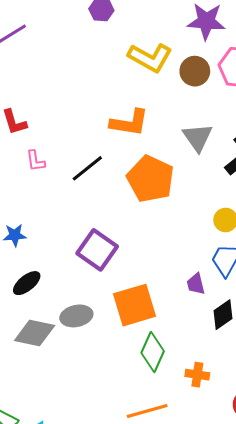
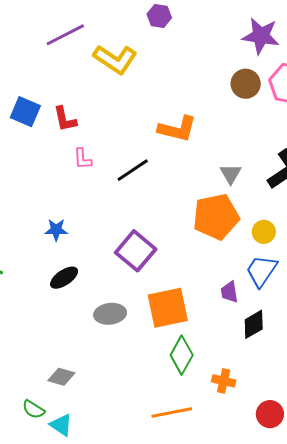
yellow L-shape: (150, 58) -> (115, 59), moved
gray triangle: (198, 137) -> (231, 174), moved, size x0.7
orange pentagon: (150, 179) -> (216, 217), moved, turned 30
gray diamond: (35, 333) -> (61, 377), moved, size x0.7

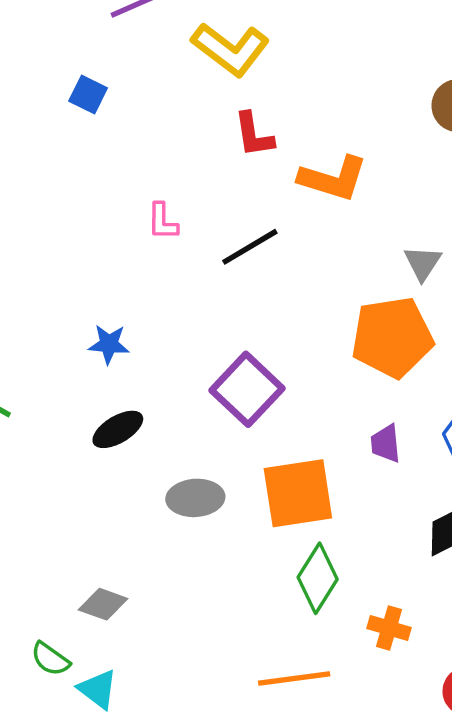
blue square: (25, 112) -> (88, 95), moved, size x0.7
red L-shape: (65, 119) -> (254, 135), moved
purple trapezoid: (229, 292) -> (386, 443), moved

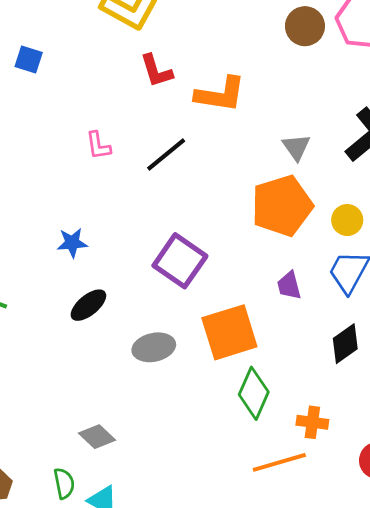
gray diamond: (103, 604) -> (97, 437), turned 32
green semicircle: (50, 659) -> (64, 483), turned -128
orange line: (294, 679) -> (279, 462), moved

